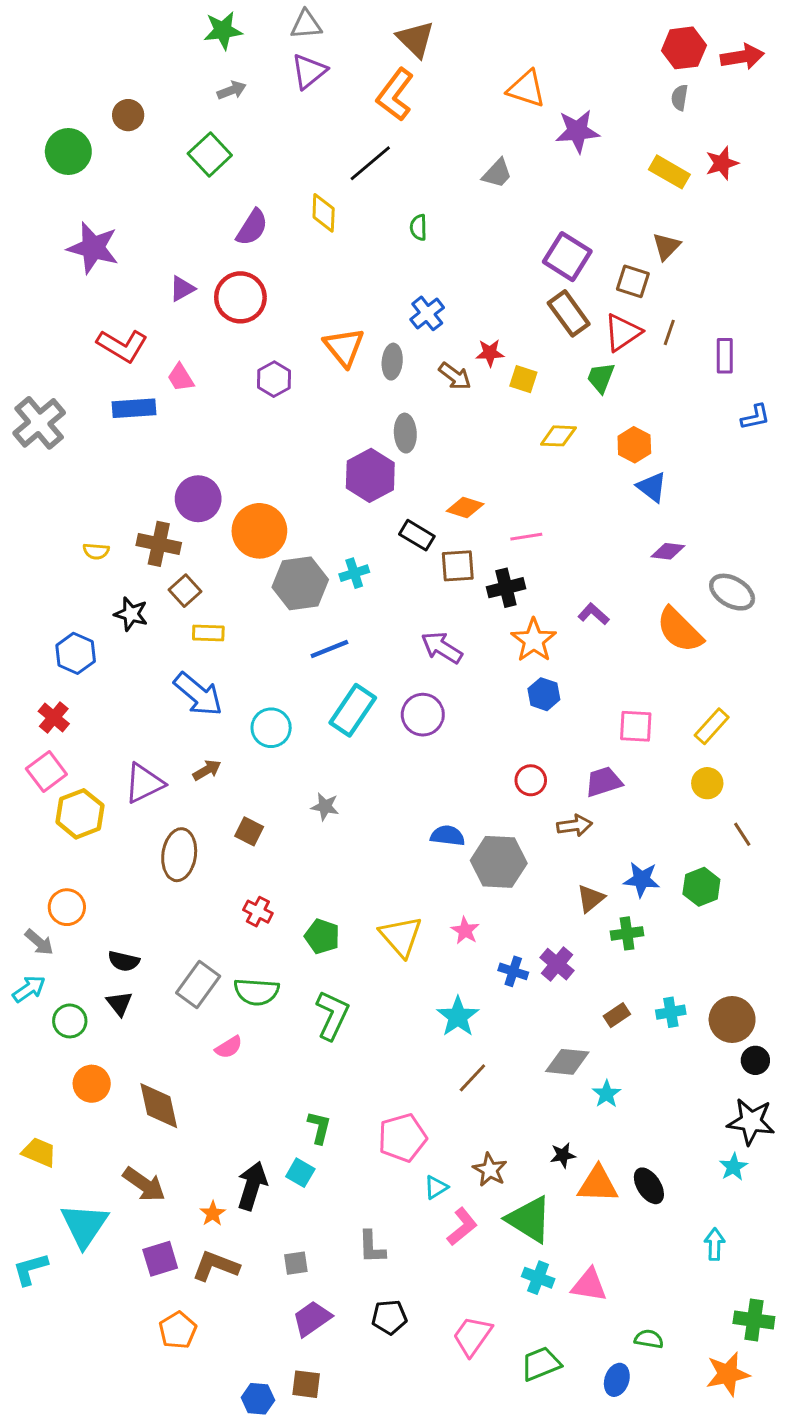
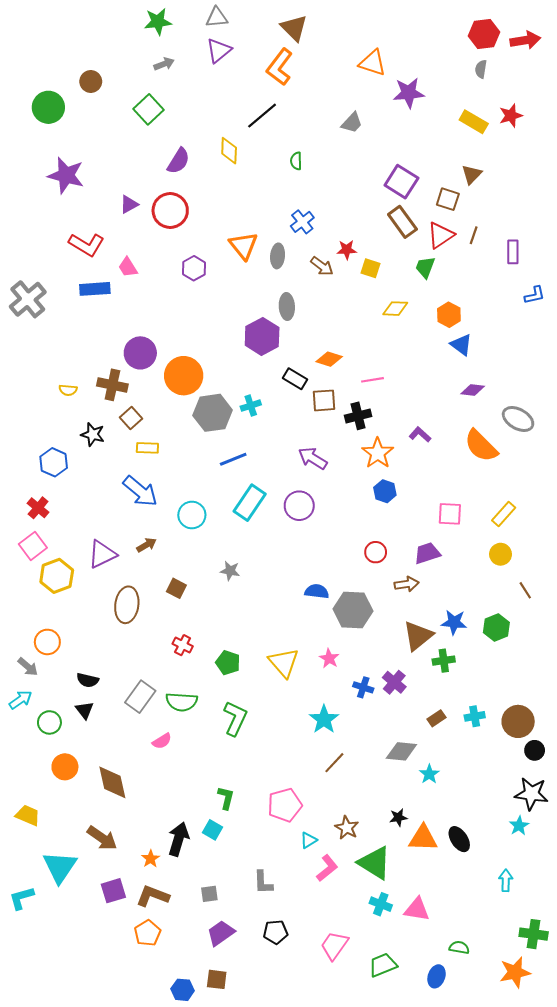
brown triangle: (591, 898) -> (418, 636), size x1.5
orange pentagon: (178, 1330) -> (147, 933), moved

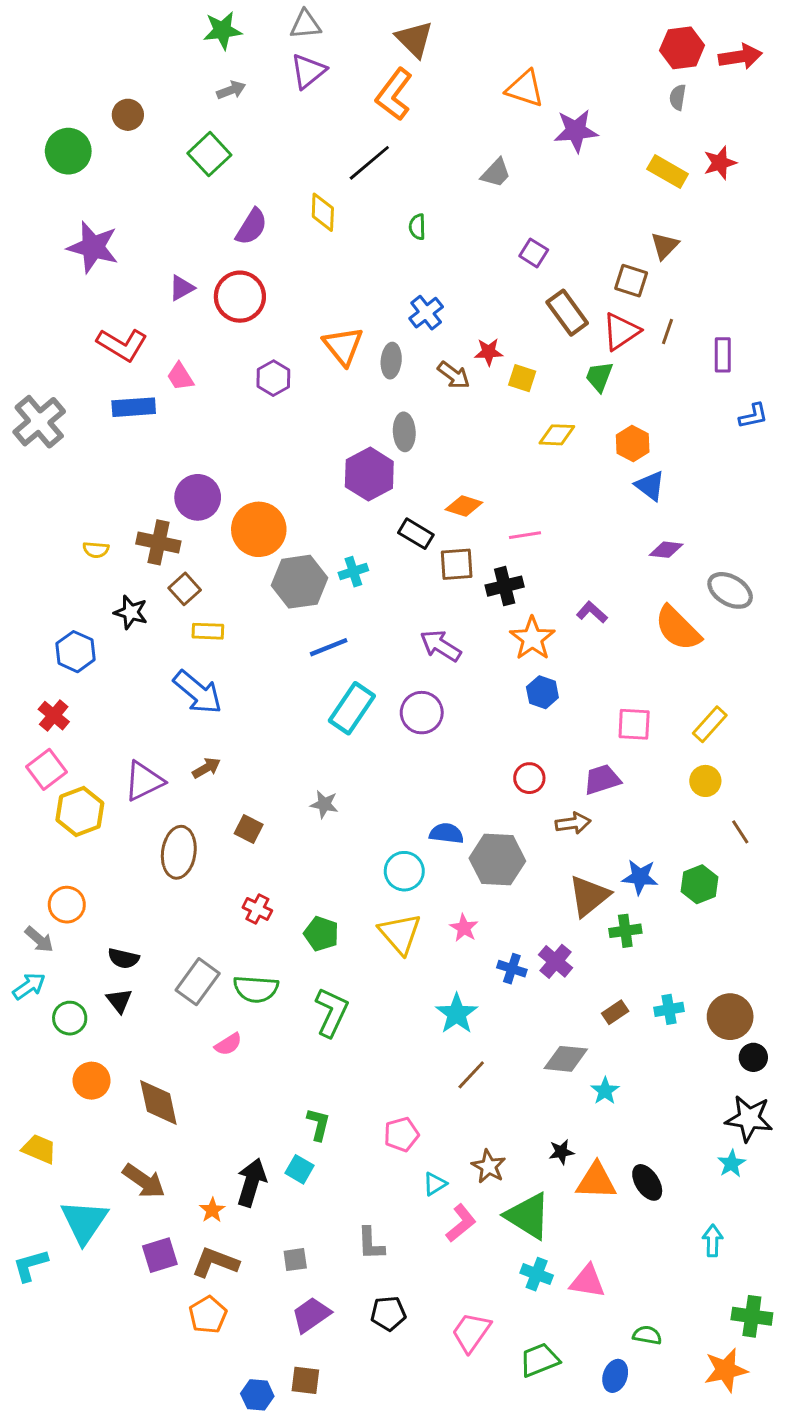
purple square: (401, 182) -> (534, 253), moved, size x0.6
cyan circle: (192, 515) -> (404, 871), moved
pink pentagon: (285, 805) -> (401, 1134), size x0.7

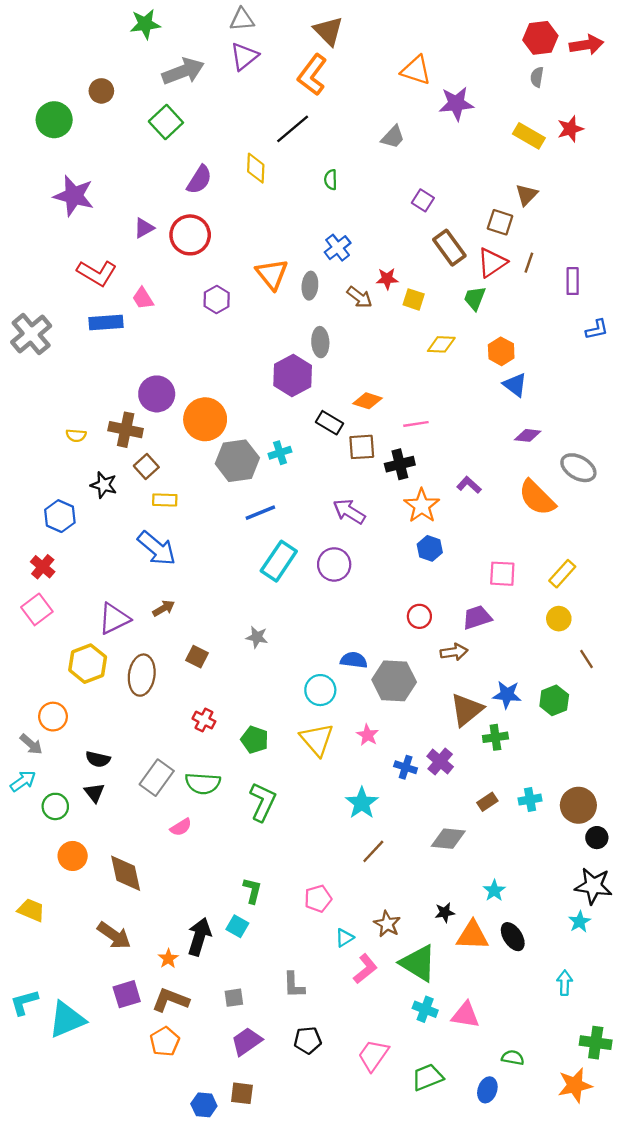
green star: (222, 30) -> (145, 24), moved
gray arrow: (231, 90) -> (183, 71), size x1.8
yellow hexagon: (80, 812) -> (88, 664), moved
cyan star: (605, 1091) -> (494, 891), moved
cyan triangle: (84, 1222) -> (67, 1020), moved, turned 33

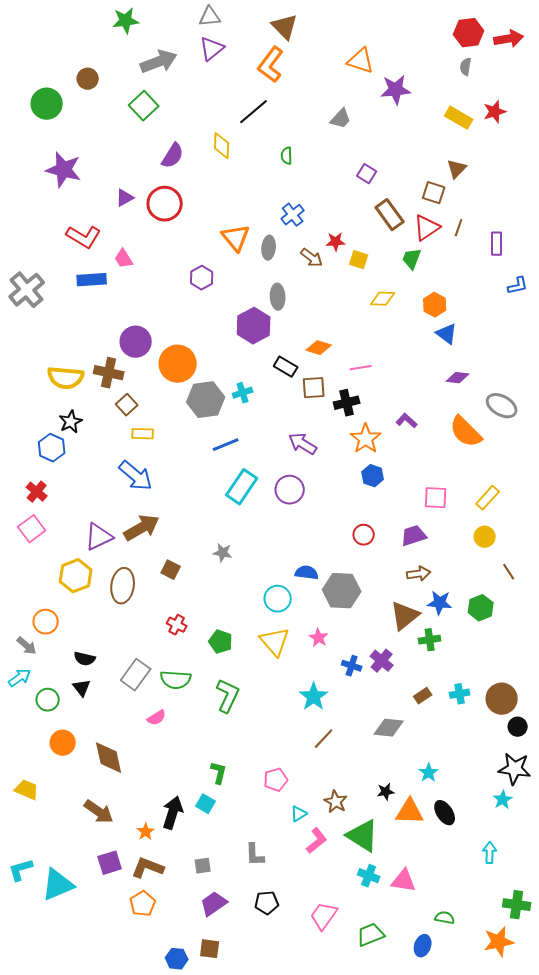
purple hexagon: (217, 299) -> (202, 278), moved
yellow semicircle: (76, 435) -> (66, 378), size x2.0
black star: (104, 485) -> (71, 422), moved, turned 30
brown arrow: (164, 608) -> (142, 528), size x1.8
brown arrow: (454, 652) -> (419, 574), moved

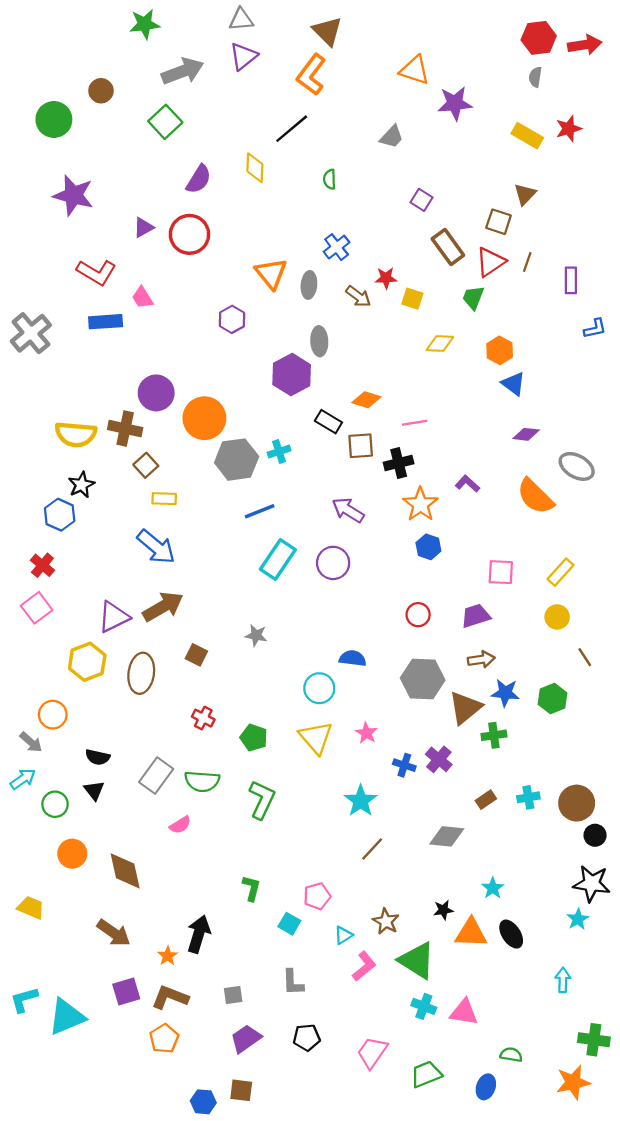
gray hexagon: (342, 591) -> (423, 679), moved
cyan square: (206, 804) -> (289, 924), moved

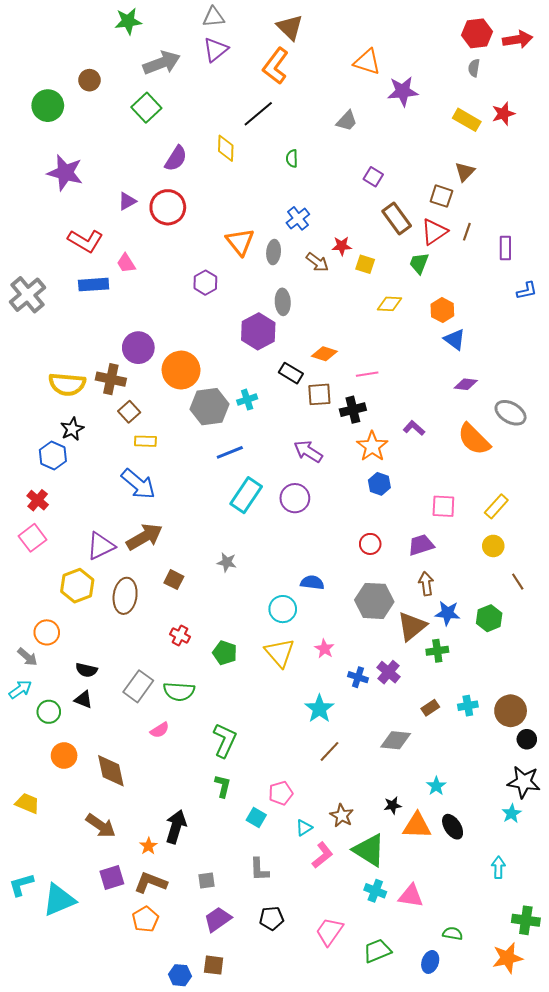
brown arrow: (481, 659) -> (426, 584), turned -90
black triangle: (94, 790) -> (83, 700), turned -30
green L-shape: (262, 800) -> (225, 740), moved

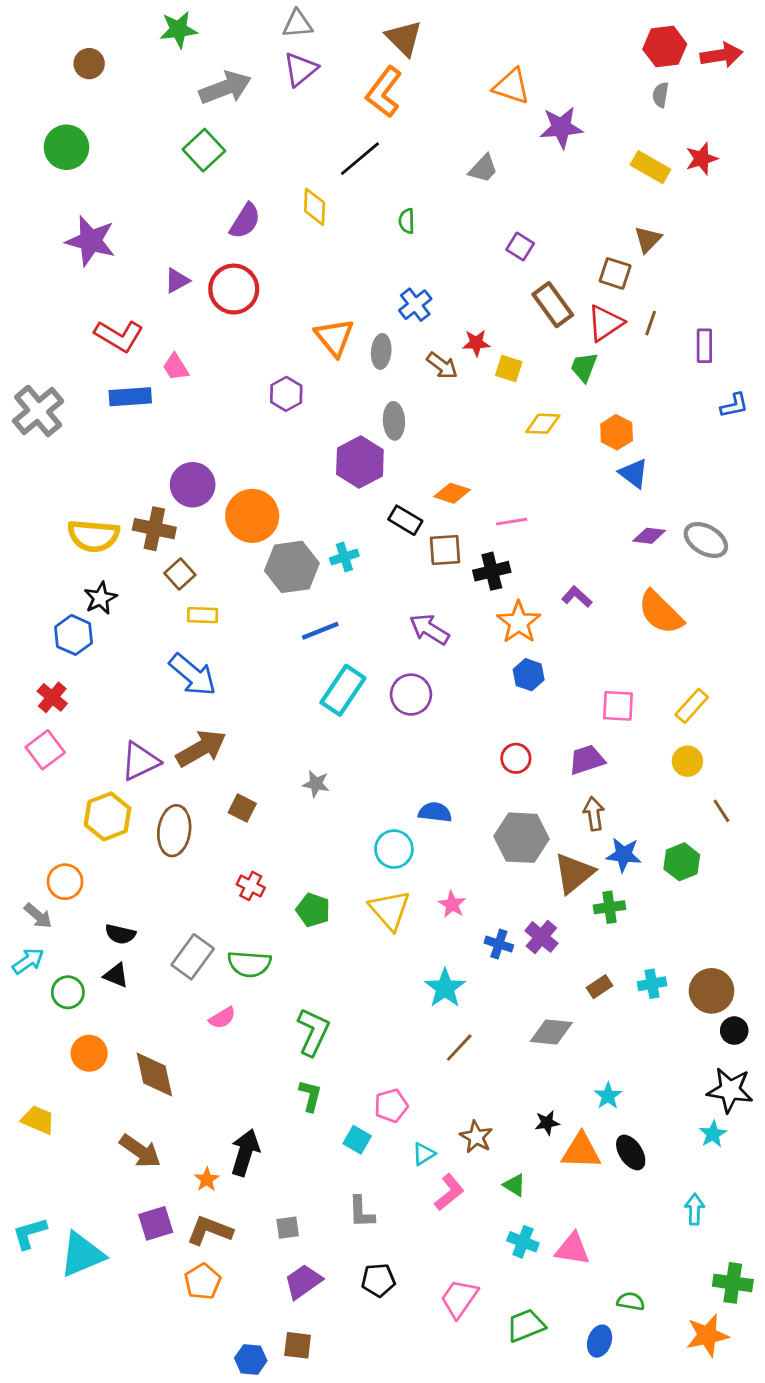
brown circle: (89, 80) -> (89, 64), moved
gray ellipse: (511, 413) -> (706, 540), moved
green triangle: (369, 850) -> (514, 1185), size x0.5

